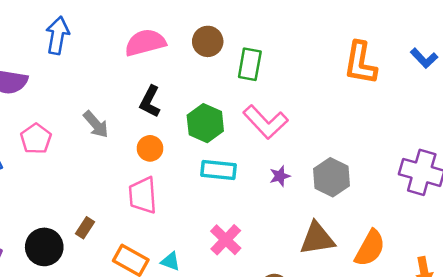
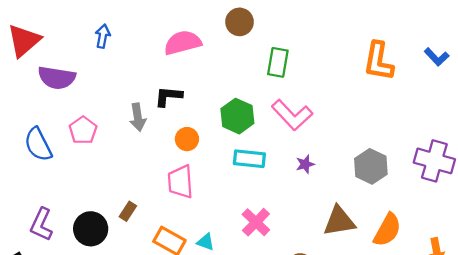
blue arrow: (57, 35) -> (103, 36), size x0.7
brown circle: (208, 41) -> (240, 22), moved
black L-shape: (150, 102) -> (168, 96), moved, turned 68
gray arrow: (96, 124) -> (138, 117), turned 32
gray hexagon: (332, 177) -> (371, 166), moved

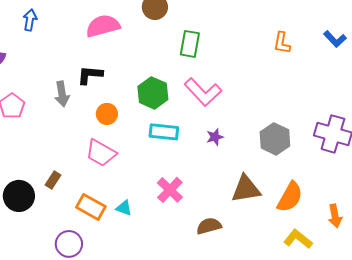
orange L-shape: (379, 61) -> (282, 43), size x0.6
pink trapezoid: (180, 182) -> (101, 153), turned -56

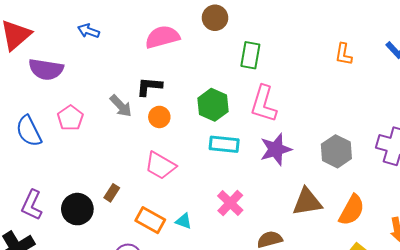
blue arrow: (30, 20) -> (88, 31), turned -80
pink L-shape: (203, 92) -> (264, 104), turned 60
gray arrow: (62, 94) -> (121, 106), turned -35
orange circle: (107, 114) -> (159, 117), moved
purple star: (215, 137) -> (276, 149), size x1.8

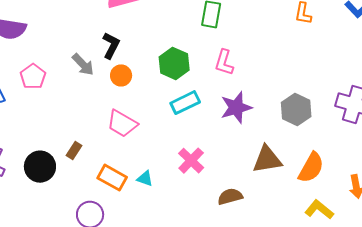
black L-shape: (149, 87) -> (111, 45), turned 112
pink L-shape: (264, 104) -> (224, 62), size x0.7
cyan rectangle: (224, 144) -> (185, 103), turned -32

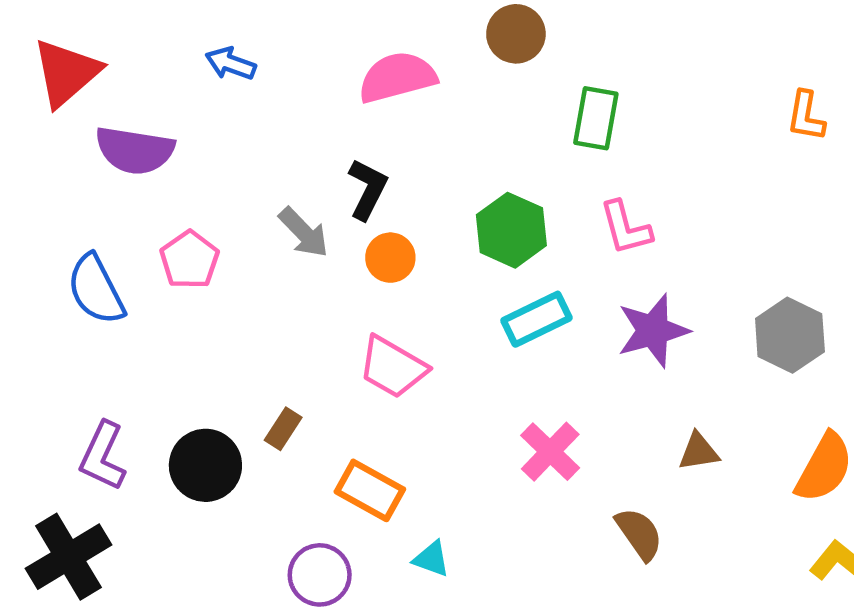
pink L-shape: (224, 62) -> (626, 228), turned -32
brown triangle: (267, 160) -> (699, 452), moved, size x0.6
cyan triangle: (145, 179) -> (431, 559), moved
brown semicircle: (230, 197) -> (639, 534), turned 70

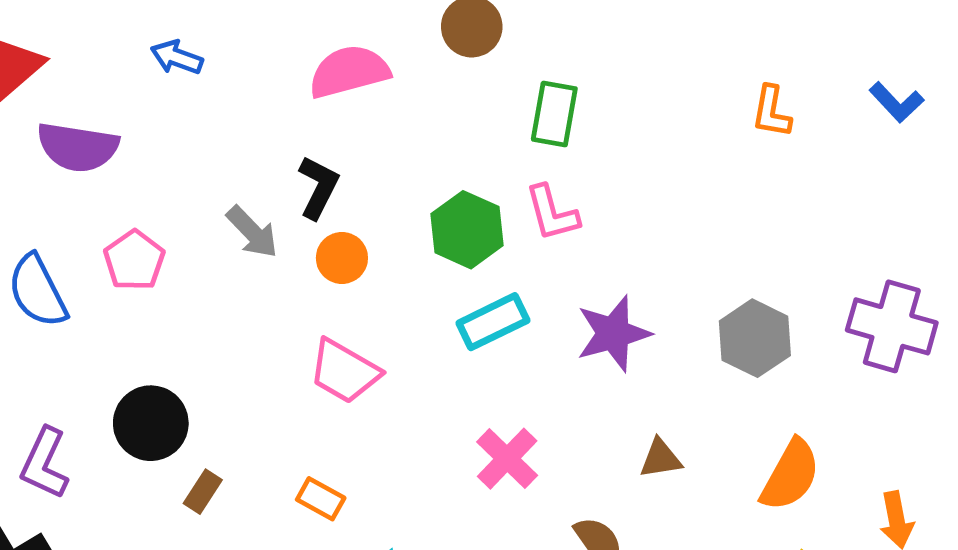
pink L-shape: (626, 228) -> (552, 213), moved
brown rectangle: (283, 429) -> (203, 492), moved
black circle: (205, 465) -> (151, 423), moved
orange rectangle: (370, 490) -> (321, 499), size x0.7

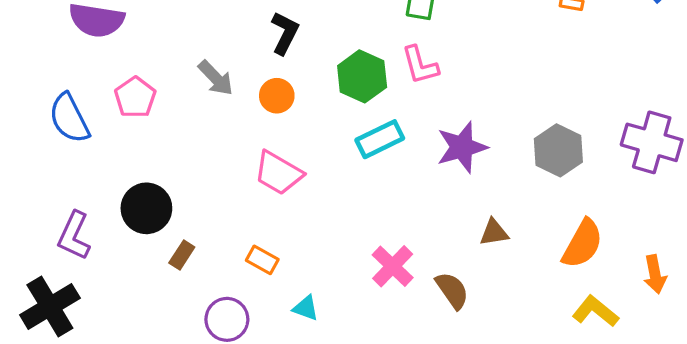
black L-shape: (318, 187) -> (285, 33), moved
pink cross: (507, 459) -> (393, 266), moved

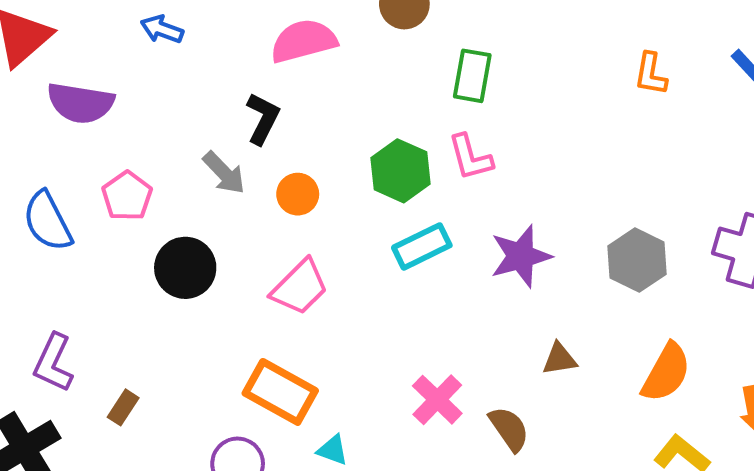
black L-shape: (285, 33) -> (263, 118), moved
pink trapezoid: (278, 173) -> (300, 287), turned -75
black circle: (146, 208) -> (185, 268), moved
brown rectangle: (182, 255) -> (123, 407), moved
orange rectangle: (262, 260) -> (280, 392), size x1.8

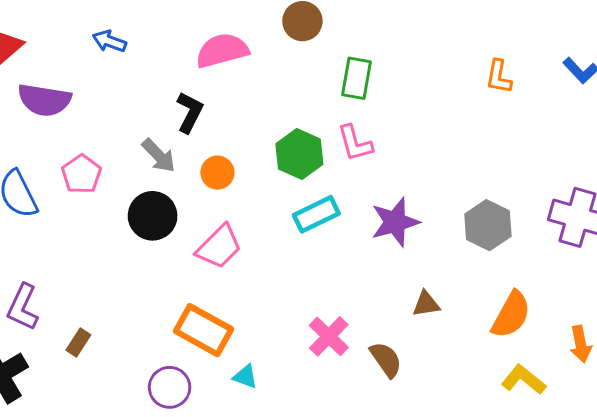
black circle: (185, 268) -> (153, 216), moved

